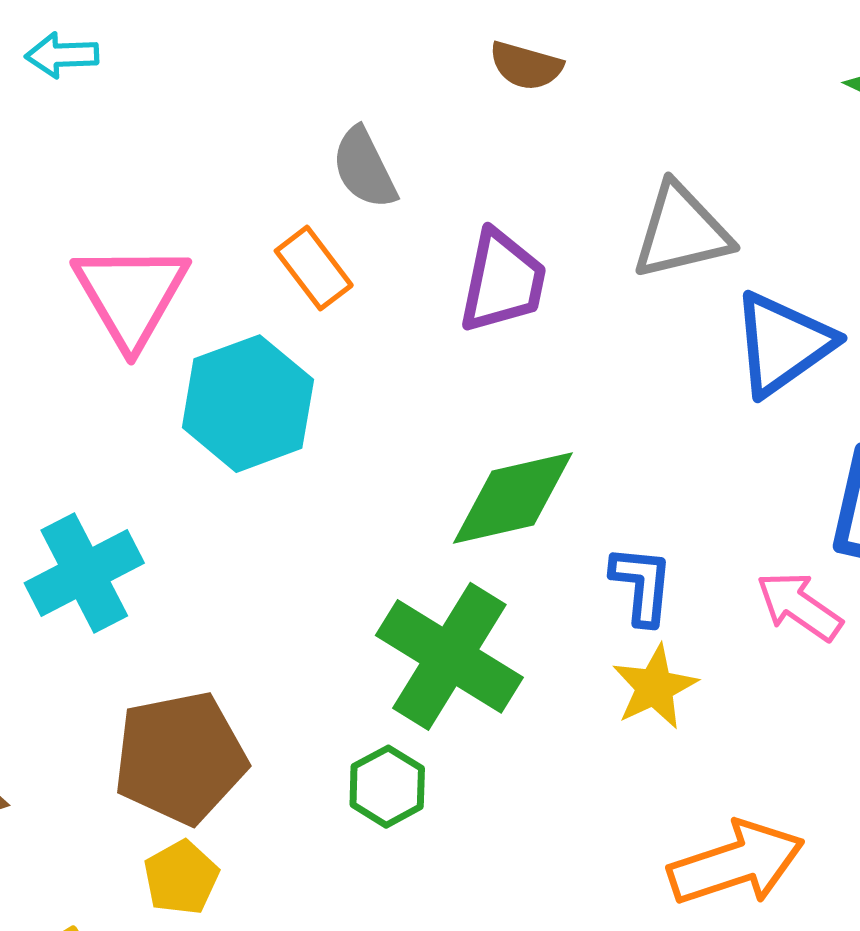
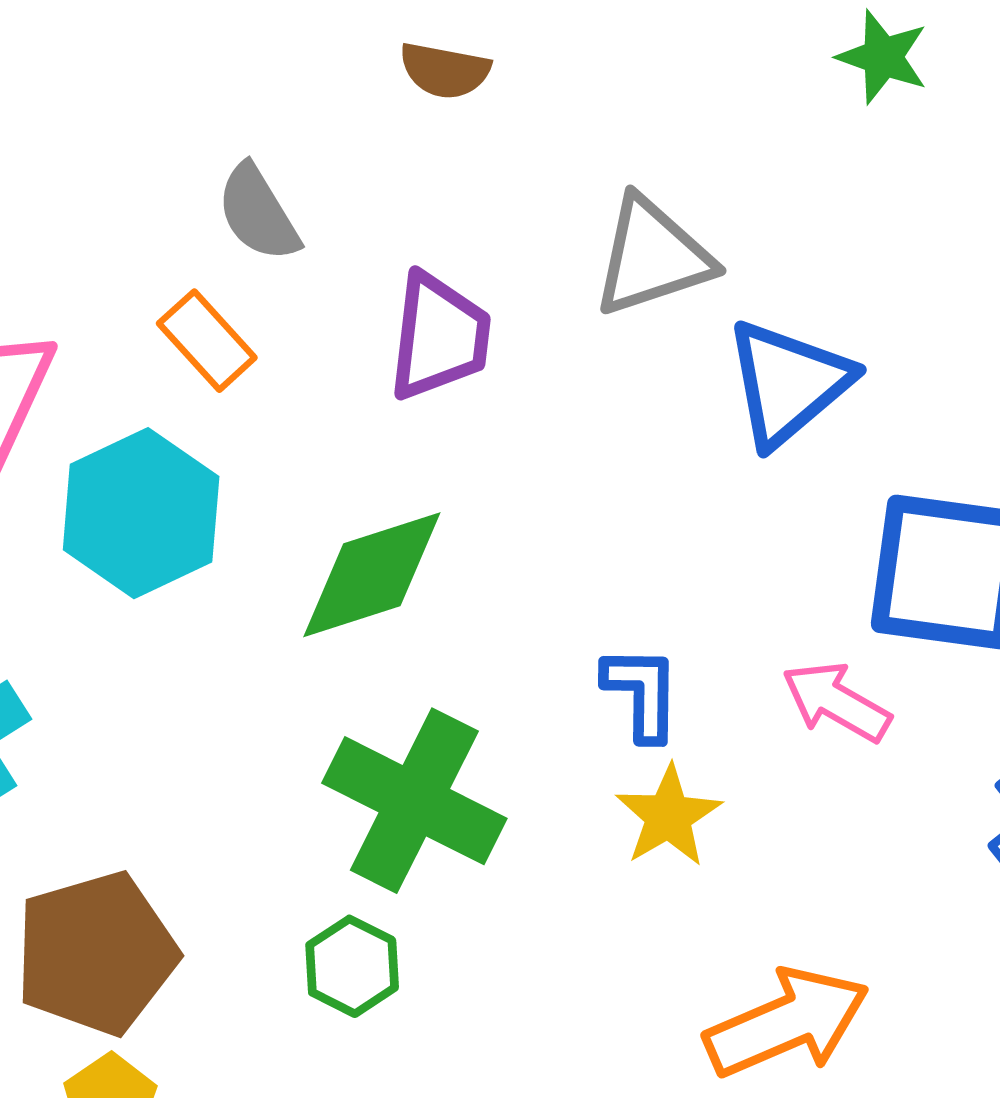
green diamond: (513, 498) -> (372, 575), moved

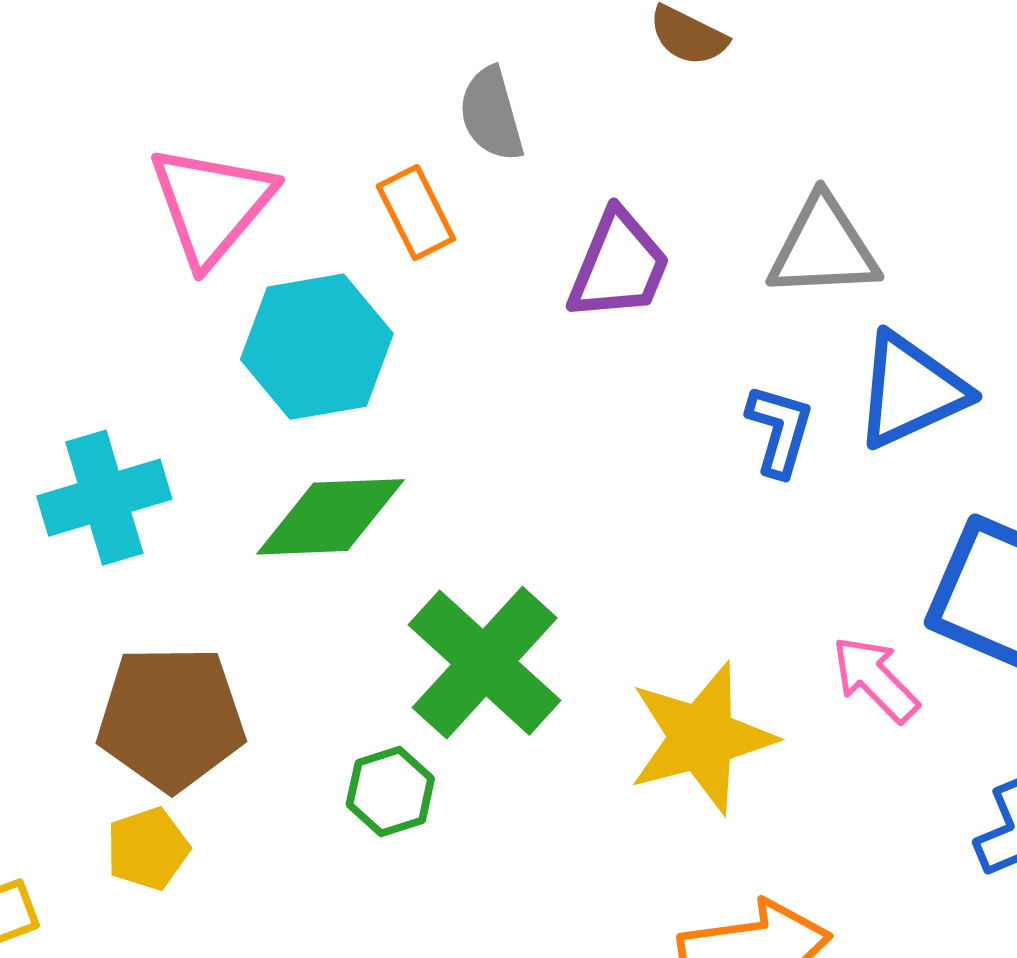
green diamond: (372, 575) -> (331, 517), moved
blue L-shape: (642, 693) -> (780, 430), moved
yellow star: (668, 816) -> (702, 738), size x1.6

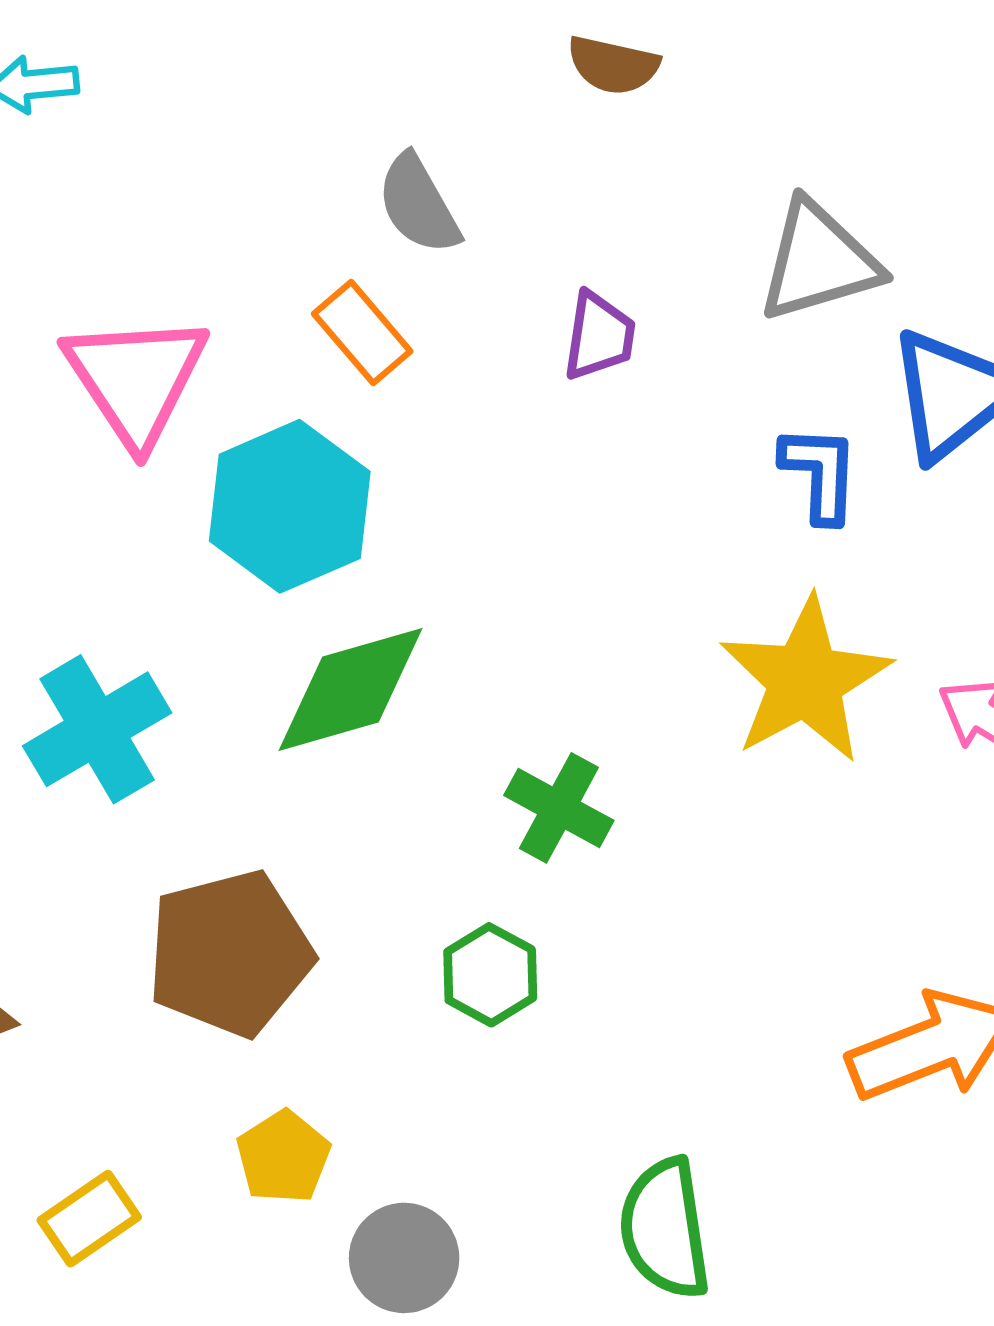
purple trapezoid: (619, 266) -> (599, 336), size x0.7
green cross: (485, 663) -> (559, 808), size x0.6
yellow star: (702, 738) -> (805, 680), moved
yellow pentagon: (148, 849) -> (283, 1157), moved

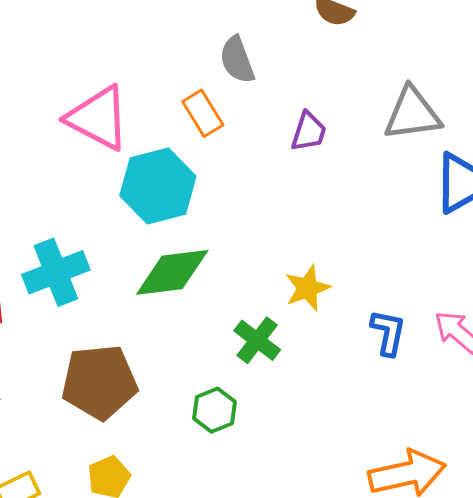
pink triangle: (136, 379) -> (98, 118), turned -38
blue L-shape: (820, 473) -> (388, 333), moved
yellow star: (805, 680) -> (307, 288), moved, size x0.6

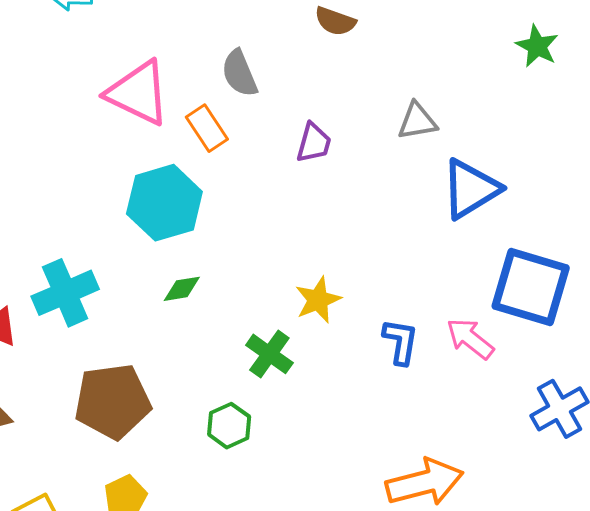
gray triangle: (412, 114) -> (417, 121), size x0.7
pink triangle: (98, 118) -> (138, 93), moved
green diamond: (172, 272) -> (182, 289), size x0.5

